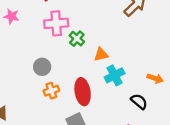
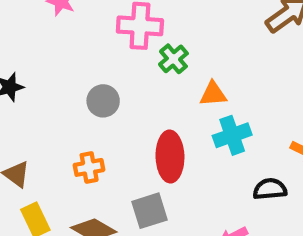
orange cross: (51, 91) -> (89, 167), moved
black semicircle: (139, 101) -> (270, 189), turned -54

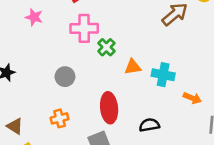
cyan cross: (232, 135) -> (163, 75), moved, turned 35
black semicircle: (270, 189) -> (149, 125), moved

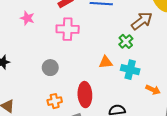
green cross: (106, 47) -> (126, 41), moved
orange cross: (60, 118) -> (55, 101), moved

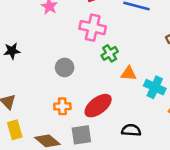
green cross: (126, 41) -> (110, 53), moved
red ellipse: (85, 95) -> (98, 106), turned 45

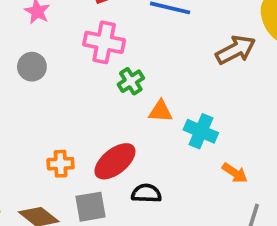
gray circle: (65, 67) -> (32, 67), moved
black semicircle: (131, 130) -> (146, 193), moved

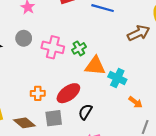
pink cross: (104, 42) -> (53, 47), moved
orange triangle: (161, 111) -> (95, 66), size x1.5
black semicircle: (146, 193) -> (85, 112), turned -63

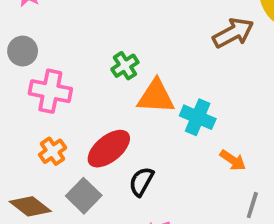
pink cross: (53, 47) -> (50, 91), moved
orange cross: (38, 93) -> (53, 151), turned -32
gray square: (54, 118) -> (84, 196), turned -36

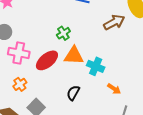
green cross: (125, 66) -> (63, 33), moved
red ellipse: (109, 149) -> (47, 60), moved
black semicircle: (141, 182) -> (73, 93), moved

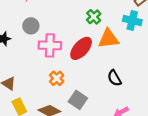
cyan cross: (96, 66) -> (132, 21), moved
black semicircle: (73, 93) -> (114, 78), turned -49

